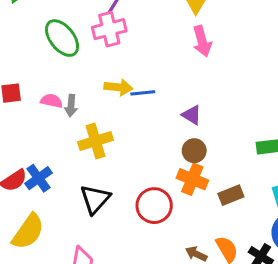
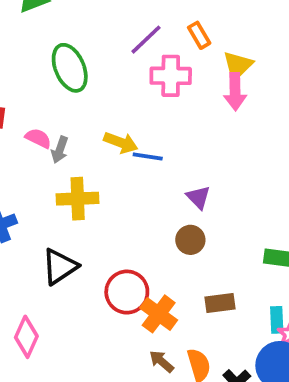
pink cross: (109, 29) -> (171, 76), moved
pink arrow: (202, 41) -> (235, 92), moved
orange cross: (192, 179) -> (159, 314), moved

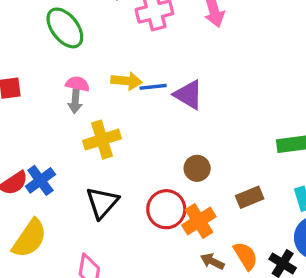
pink semicircle: (38, 138) -> (78, 84), moved
purple triangle: (198, 197) -> (188, 95), moved, size x1.4
brown circle: (190, 240) -> (197, 168), moved
orange cross: (159, 314) -> (199, 221), turned 36

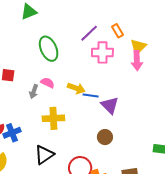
gray arrow: (75, 101) -> (34, 92), moved
brown circle: (197, 168) -> (105, 137), moved

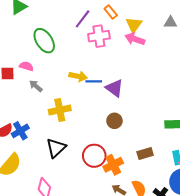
pink arrow: (137, 61) -> (135, 39), turned 120
pink semicircle: (48, 83) -> (26, 66), moved
gray arrow: (34, 92) -> (36, 86), turned 120

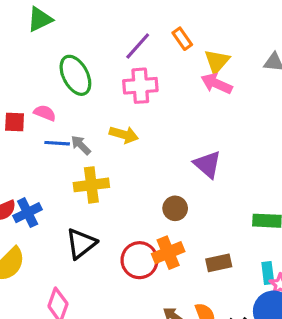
pink cross: (99, 36) -> (140, 86), moved
blue line: (94, 81) -> (57, 143), moved
gray arrow: (36, 86) -> (81, 145), moved
purple triangle: (114, 88) -> (207, 164), moved
orange cross: (113, 165) -> (168, 253), moved

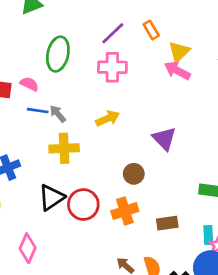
green ellipse: (75, 75) -> (58, 54), turned 36
yellow arrow: (124, 135) -> (108, 118), moved, turned -45
red circle: (139, 260) -> (83, 204), moved

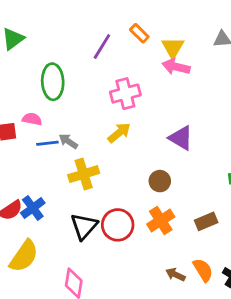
pink cross: (112, 67) -> (125, 94), moved

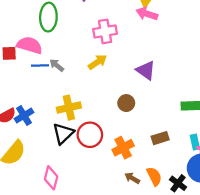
pink semicircle: (32, 119) -> (30, 45), size x1.6
yellow cross: (84, 174) -> (69, 108), moved
orange cross: (161, 221) -> (123, 148), moved

